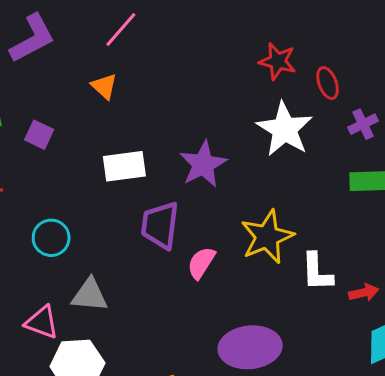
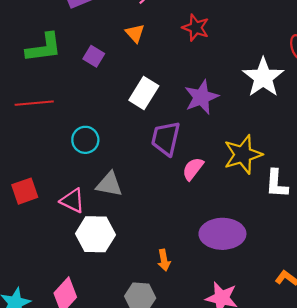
red star: (278, 61) -> (196, 28), moved
purple square: (39, 135) -> (94, 56), moved
white rectangle: (124, 166) -> (144, 93), turned -56

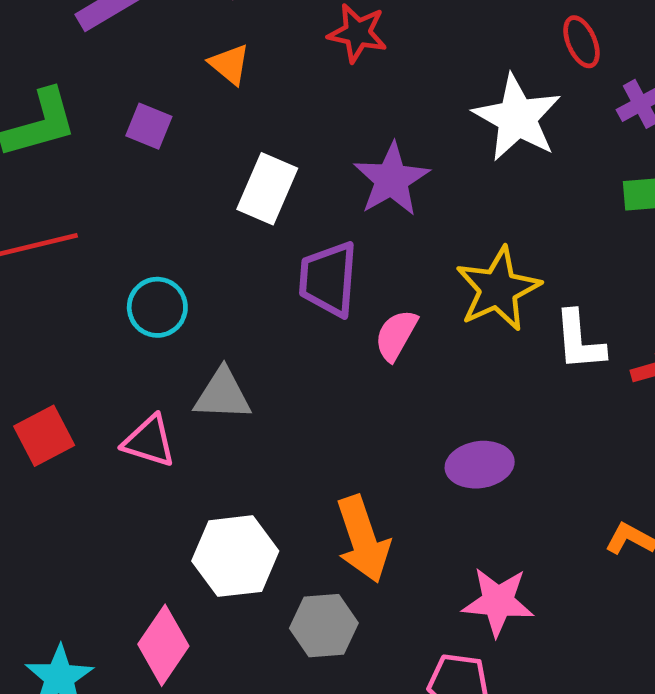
white hexagon: (95, 234) -> (235, 556), moved
purple ellipse: (222, 234) -> (480, 465), size x0.7
orange arrow: (164, 260) -> (363, 539), size x1.8

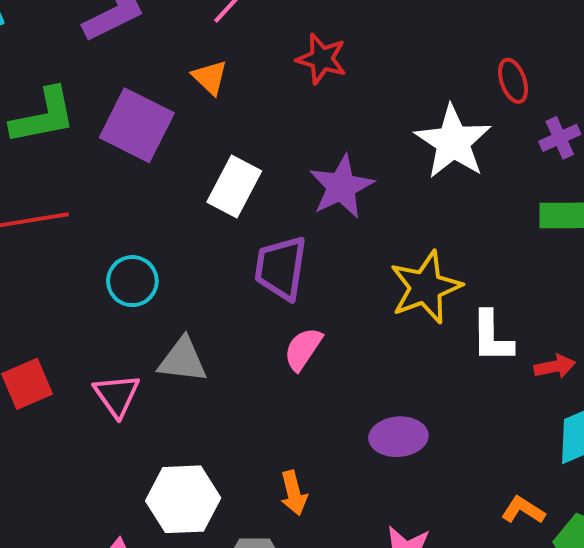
purple square: (149, 126) -> (137, 125), size x1.8
pink semicircle: (396, 335) -> (303, 349), moved
pink triangle: (149, 441) -> (117, 395), turned 33
orange arrow: (363, 539) -> (294, 493), size x0.6

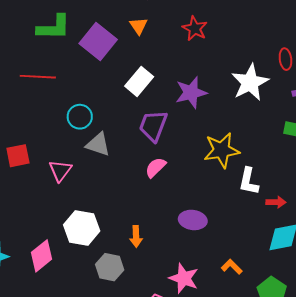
gray triangle: (183, 360) -> (98, 144), moved
orange L-shape: (523, 510) -> (232, 267), moved

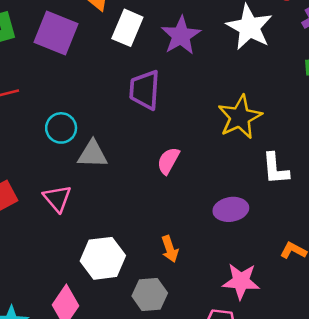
white rectangle: (139, 81) -> (127, 28), moved
purple star: (191, 93) -> (181, 36), moved
purple trapezoid: (153, 126) -> (145, 90), moved
white L-shape: (249, 181) -> (275, 169), moved

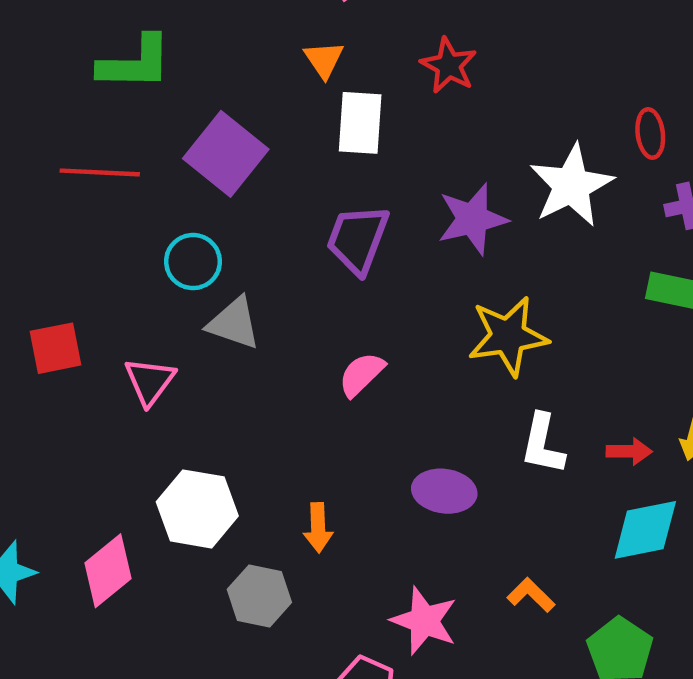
white rectangle: (127, 28) -> (360, 123), turned -36
purple square: (56, 33) -> (226, 154), moved
purple star: (181, 36) -> (473, 219), moved

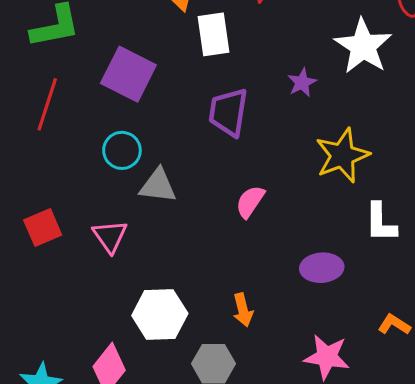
red line: (100, 172) -> (47, 104), turned -63
purple star: (473, 219) -> (302, 83), size x0.6

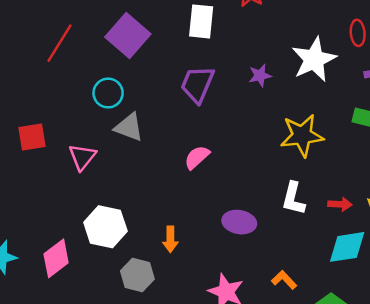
yellow star: (342, 155) -> (302, 135), moved

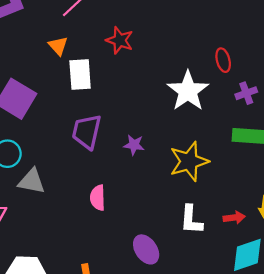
purple star: (260, 76) -> (134, 145), moved, turned 30
pink semicircle: (197, 157) -> (98, 198), turned -40
purple ellipse: (239, 222) -> (146, 249), turned 56

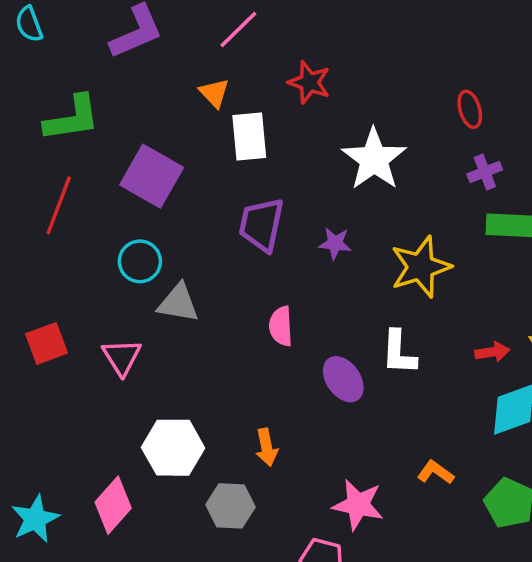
white star: (188, 91) -> (374, 159), moved
purple cross: (246, 93) -> (485, 172), moved
white L-shape: (191, 220) -> (399, 352), moved
purple ellipse: (146, 249) -> (343, 379), moved

